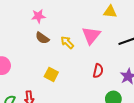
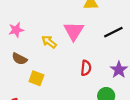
pink star: (38, 16) -> (16, 30), moved
brown semicircle: (42, 38) -> (20, 59), moved

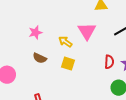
red semicircle: (86, 68) -> (109, 62), moved
yellow square: (36, 78) -> (68, 64), moved

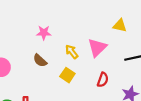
red semicircle: (109, 62) -> (103, 80), moved

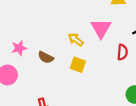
pink star: (44, 33) -> (19, 48), moved
red semicircle: (103, 80) -> (122, 52), moved

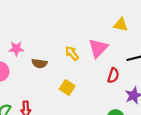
brown semicircle: (46, 57) -> (39, 63), turned -32
yellow square: (78, 65) -> (67, 87), moved

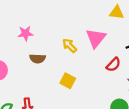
pink star: (16, 49) -> (25, 33), moved
red semicircle: (113, 75) -> (113, 65), turned 32

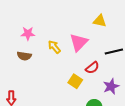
pink star: (25, 33) -> (28, 34), moved
yellow square: (68, 81) -> (75, 81), moved

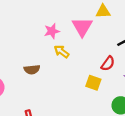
pink star: (28, 34) -> (52, 31), moved
pink triangle: (79, 42) -> (82, 27), moved

